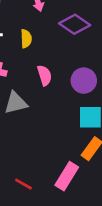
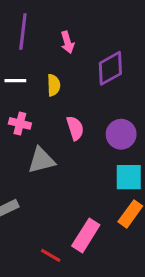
purple diamond: (75, 24) -> (110, 68), turned -64
pink rectangle: (67, 176) -> (86, 235), moved

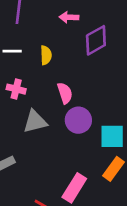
pink arrow: (67, 42) -> (69, 17), moved, turned 108
purple circle: (121, 134) -> (78, 120), moved

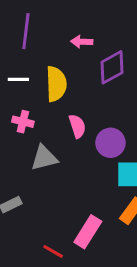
yellow semicircle: (46, 55) -> (56, 84), size x1.6
purple circle: (78, 120) -> (110, 143), moved

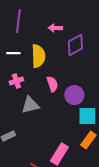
pink cross: (23, 122) -> (16, 81), turned -32

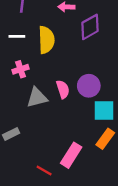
pink semicircle: (52, 84) -> (63, 89), moved

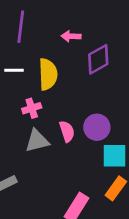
pink cross: (21, 69) -> (32, 108), moved

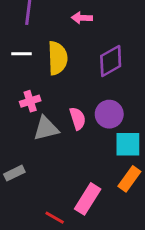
purple diamond: (98, 59) -> (111, 61), moved
pink cross: (32, 108) -> (30, 101), moved

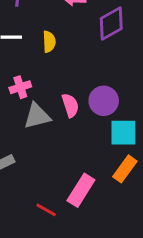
yellow semicircle: (57, 58) -> (49, 42), size x0.6
purple diamond: (111, 61) -> (111, 24), moved

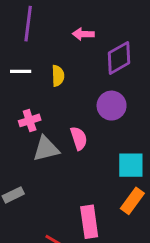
purple circle: (104, 101) -> (112, 106), moved
pink rectangle: (81, 190) -> (89, 222), turned -40

